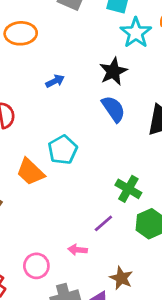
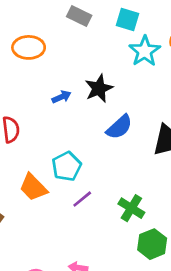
black star: (113, 71) -> (99, 88), moved
blue semicircle: (113, 109) -> (119, 127), turned 80
purple line: (103, 223) -> (82, 199), moved

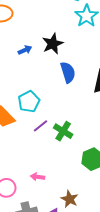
blue semicircle: (119, 127) -> (68, 72), turned -65
green cross: (131, 208) -> (63, 131), moved

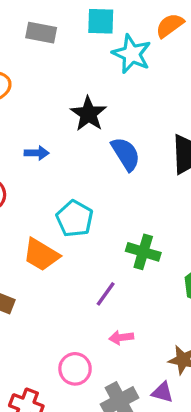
blue arrow: (25, 50) -> (37, 153), moved, turned 40
purple line: (41, 126) -> (106, 294), moved

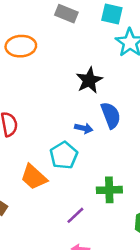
blue arrow: (37, 153) -> (84, 128), moved
green cross: (143, 252) -> (109, 190), turned -30

